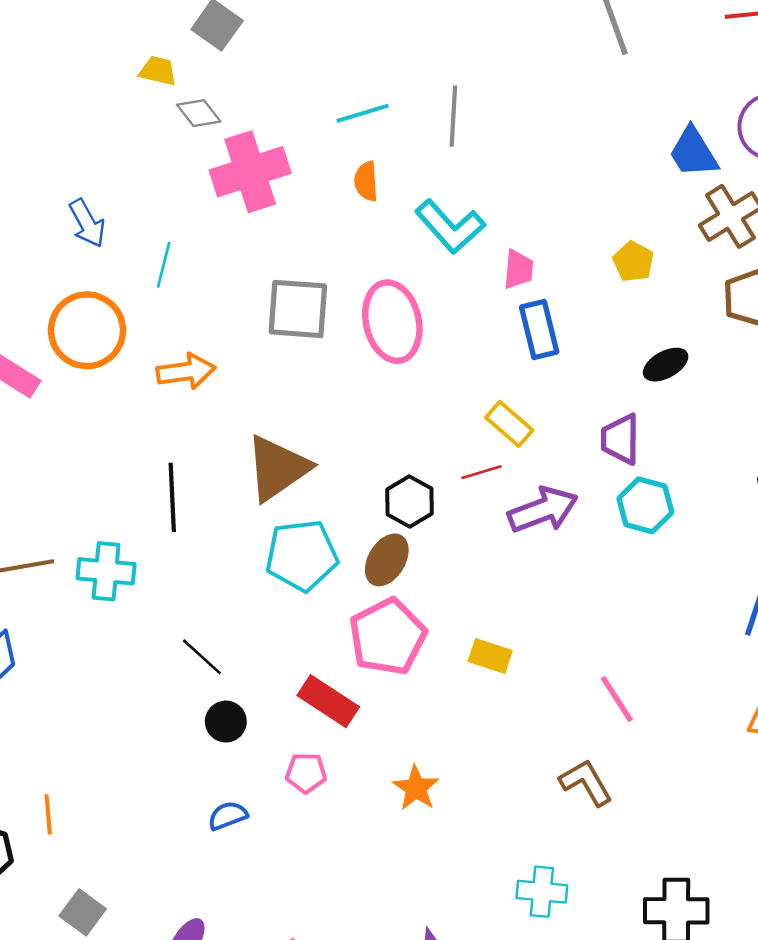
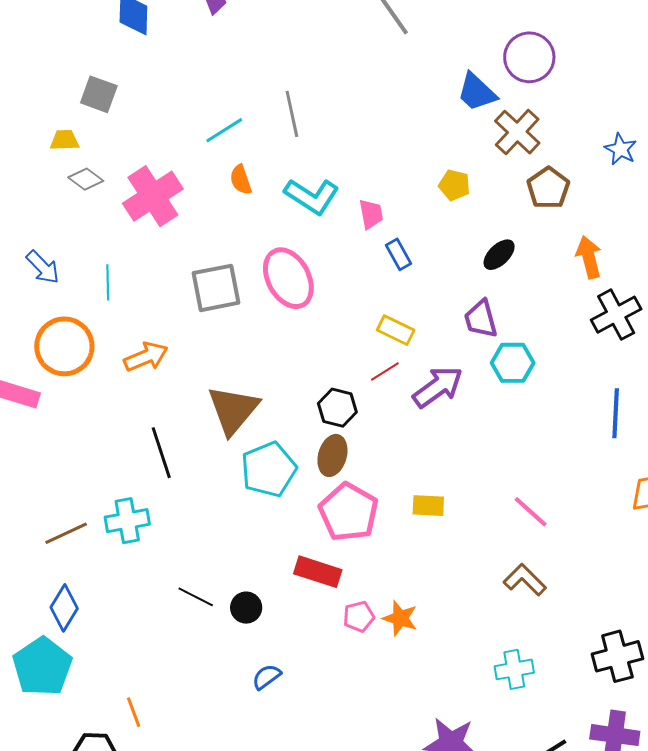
gray diamond: (199, 113) -> (86, 179), moved
blue rectangle: (539, 330) -> (398, 254), size x0.7
black line: (202, 657) -> (196, 597), moved
pink pentagon: (306, 773) -> (359, 617), moved

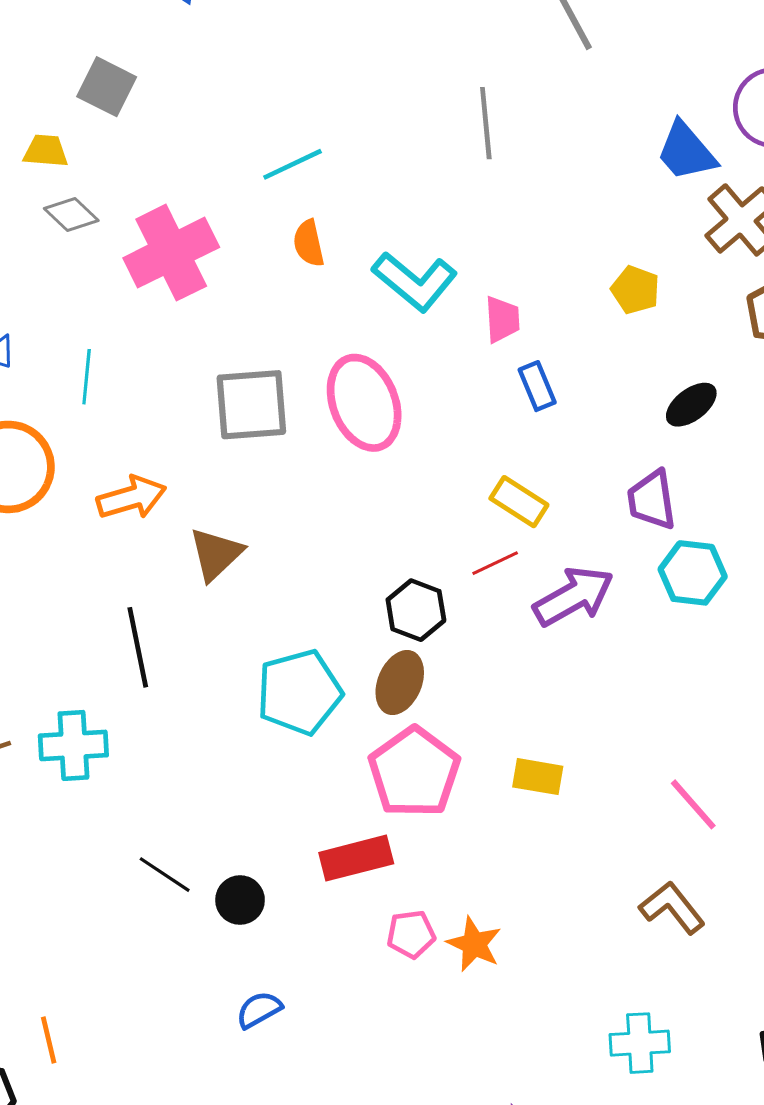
gray line: (292, 114) -> (486, 123), moved
brown triangle: (233, 410) -> (216, 554), moved, size x0.7
red rectangle: (318, 572) -> (356, 858), turned -39

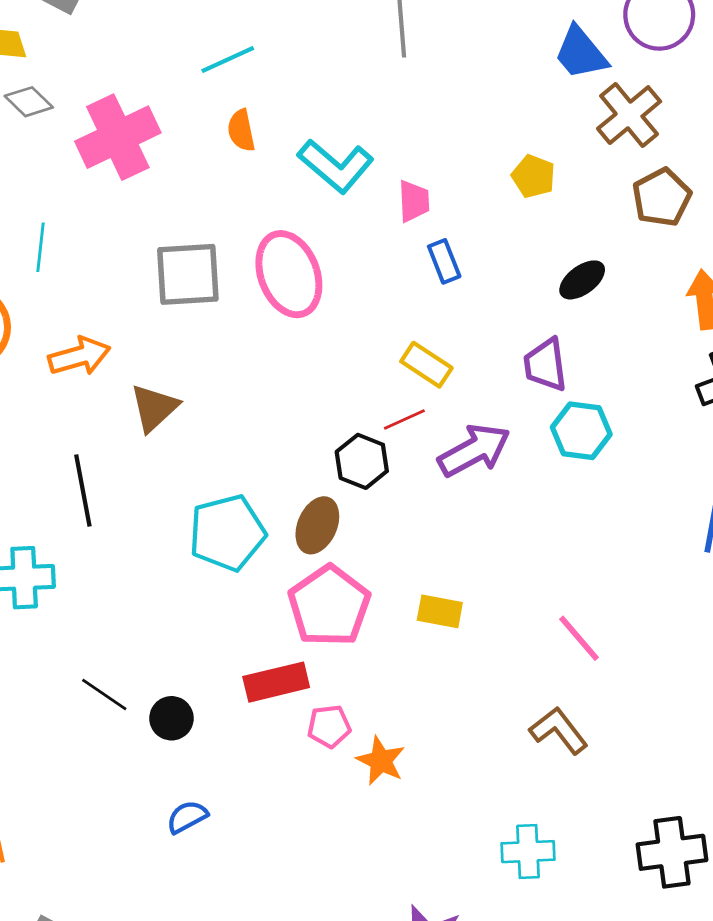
black hexagon: (416, 610) -> (362, 461), moved
pink pentagon: (411, 934) -> (329, 726), moved

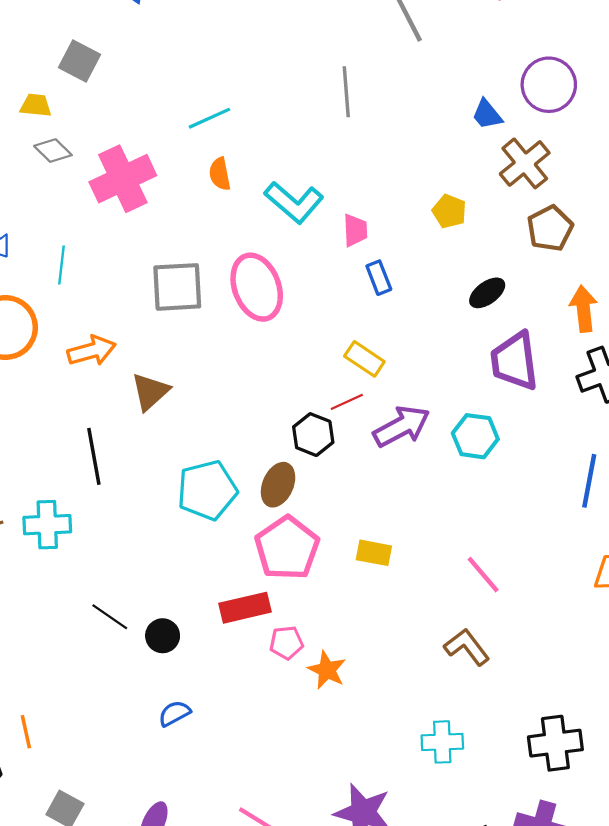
blue trapezoid: (581, 53) -> (487, 114), size x0.7
purple trapezoid: (545, 365) -> (515, 361), moved, size x1.4
cyan hexagon: (581, 431) -> (475, 436), moved

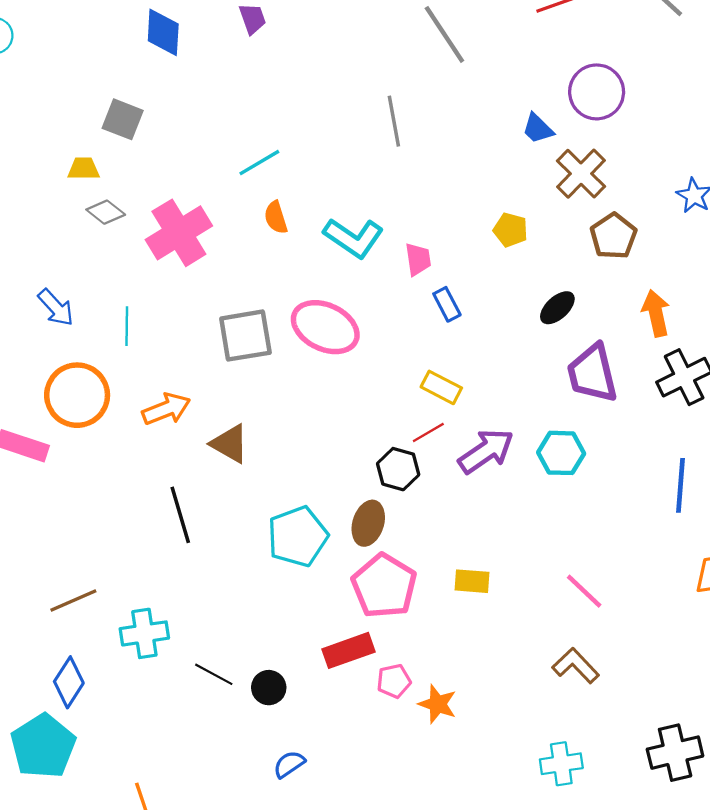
pink ellipse: (257, 287) -> (325, 327), turned -38
brown triangle: (150, 392) -> (230, 444), turned -42
cyan cross: (47, 525) -> (144, 633), moved

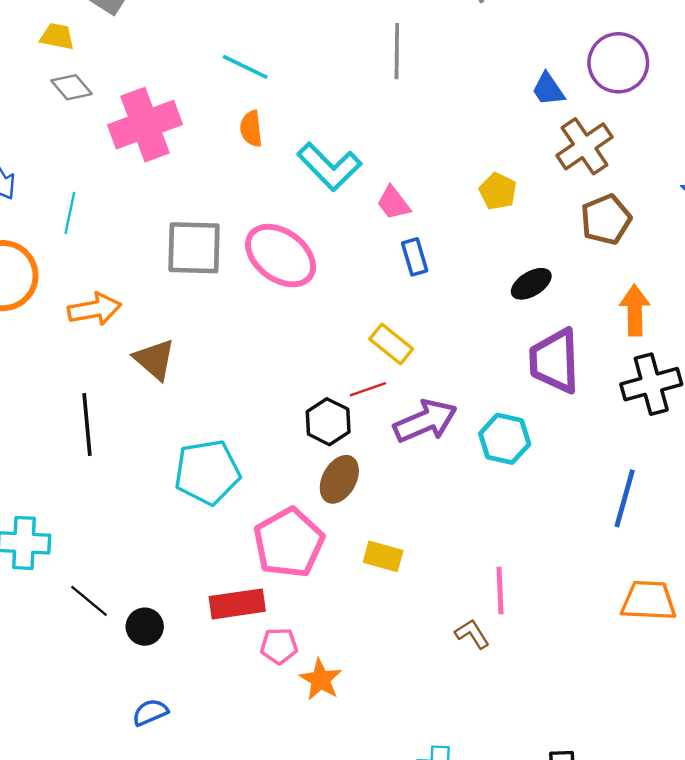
cyan line: (259, 163) -> (245, 67), turned 45
pink trapezoid: (418, 259) -> (393, 203), turned 140
brown ellipse: (368, 523) -> (339, 479), moved
pink line: (584, 591) -> (500, 590), turned 33
brown L-shape: (576, 666) -> (472, 634), moved, size x0.7

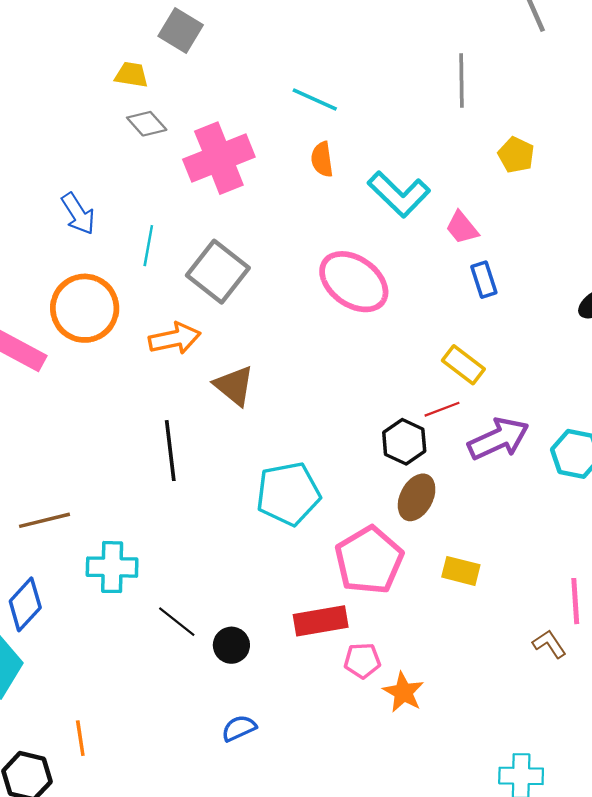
yellow pentagon: (498, 191) -> (516, 155), moved
gray square: (194, 248) -> (218, 272), moved, turned 38

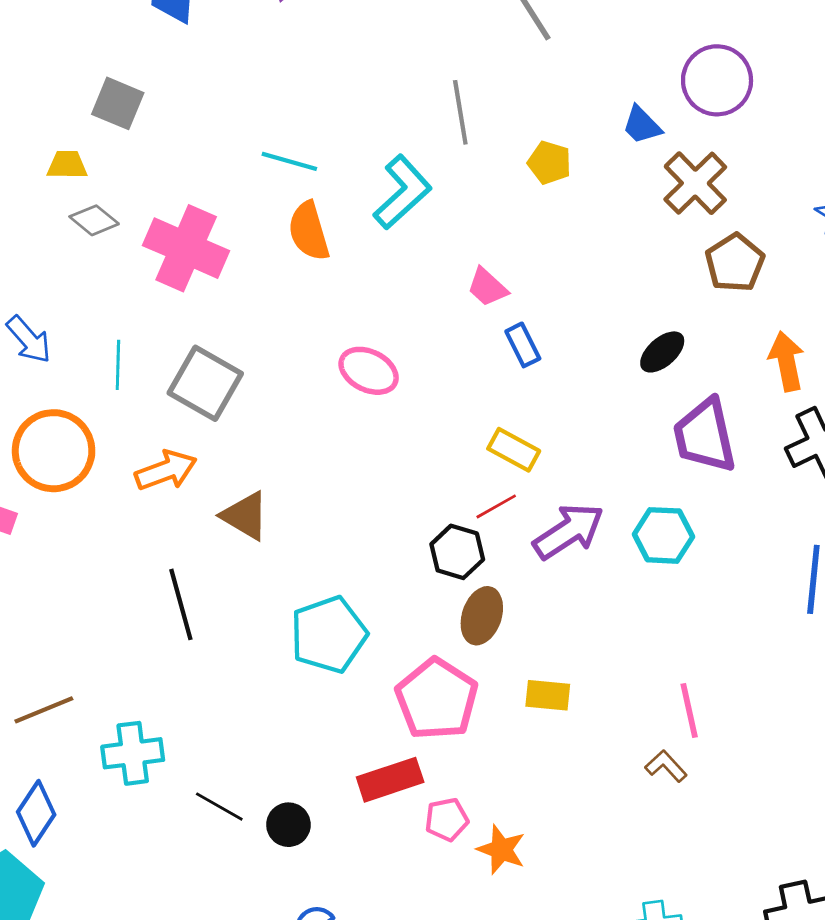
yellow pentagon: (516, 155) -> (549, 163), moved
pink cross: (219, 158) -> (186, 248), turned -36
orange semicircle: (322, 159) -> (309, 231), size x1.4
cyan L-shape: (399, 194) -> (402, 192), moved, turned -78
pink ellipse: (354, 282) -> (369, 371), size x0.7

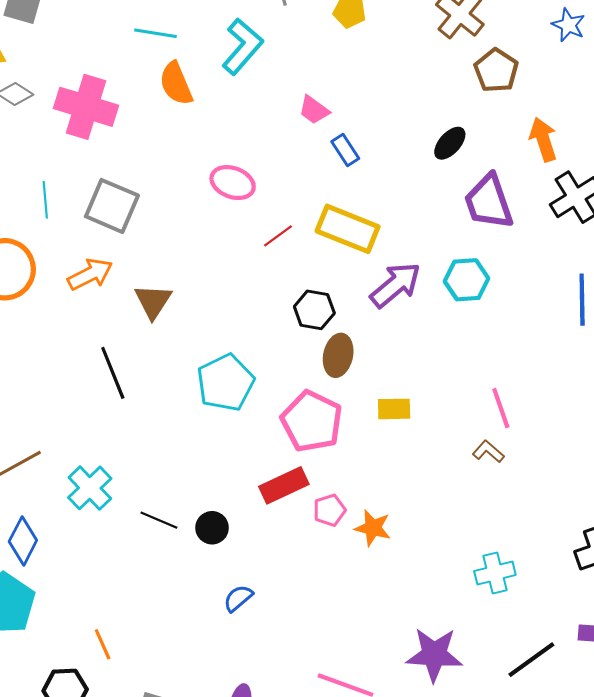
yellow rectangle: (514, 450) -> (348, 229), size x1.6
red line: (496, 506) -> (278, 236), moved
brown triangle: (245, 516) -> (153, 301), turned 39
cyan cross: (133, 753) -> (90, 488), turned -30

